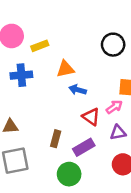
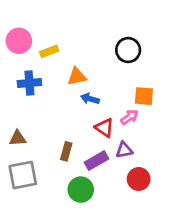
purple triangle: (118, 133) -> (124, 150), moved

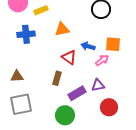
blue arrow: (90, 99) -> (88, 46), moved
red triangle: (104, 128) -> (69, 57), moved
brown rectangle: (66, 151) -> (57, 78), moved

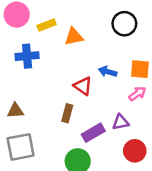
orange triangle: (62, 29) -> (74, 37), moved
pink arrow: (102, 60) -> (137, 94), moved

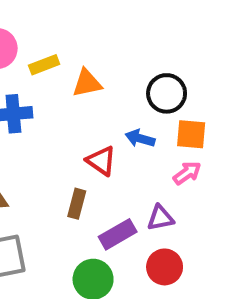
black circle: (124, 24) -> (167, 93), moved
red circle: (135, 151) -> (165, 267), moved

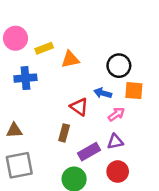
pink arrow: (187, 173) -> (116, 114), moved

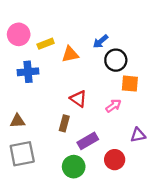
blue arrow: (103, 93) -> (101, 41), moved, turned -56
purple triangle: (115, 142) -> (138, 135), moved

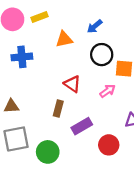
yellow rectangle: (46, 44) -> (39, 17), moved
black circle: (116, 60) -> (102, 55), moved
green circle: (74, 167) -> (48, 152), moved

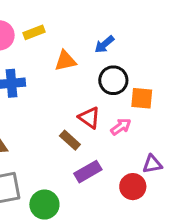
red triangle: (72, 84) -> (89, 118), moved
brown rectangle: (58, 109) -> (70, 140), moved, turned -63
red circle: (109, 145) -> (133, 187), moved

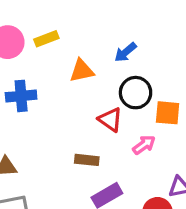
red triangle: (89, 118) -> (110, 120), moved
brown rectangle: (70, 140) -> (87, 160), turned -36

